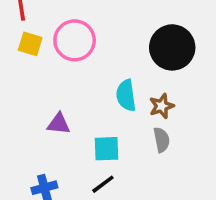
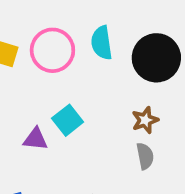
cyan semicircle: (126, 95) -> (102, 43), moved
cyan square: (107, 149) -> (68, 120), moved, turned -36

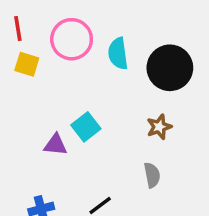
pink circle: (52, 50) -> (72, 39), moved
gray semicircle: (145, 156) -> (152, 175), moved

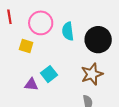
yellow square: (27, 64) -> (26, 46), moved
brown star: (159, 127) -> (92, 74), size x1.5

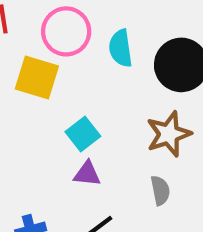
yellow square: (26, 46) -> (37, 77), size x1.5
purple triangle: (31, 85) -> (87, 174), moved

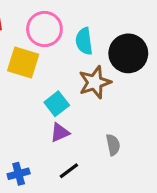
brown star: (169, 134) -> (95, 82), moved
purple triangle: (87, 174) -> (60, 133), turned -30

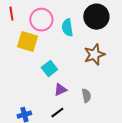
black circle: (128, 53) -> (96, 17), moved
brown star: (95, 82) -> (94, 55), moved
purple triangle: (60, 133) -> (60, 90), moved

